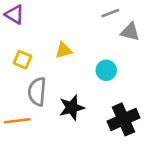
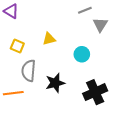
gray triangle: (130, 32) -> (100, 25), turned 49

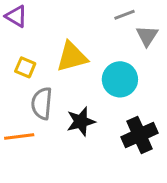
yellow triangle: (49, 39) -> (72, 57), size x1.6
cyan circle: (82, 54) -> (120, 79), size x1.5

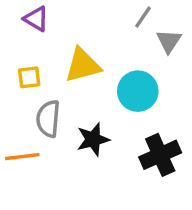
gray line: (124, 15) -> (143, 17), turned -35
purple triangle: (16, 16) -> (36, 19), moved
yellow square: (25, 67) -> (29, 77), turned -30

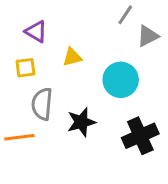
purple triangle: (36, 19) -> (36, 31), moved
gray triangle: (169, 41) -> (148, 36), turned 30
yellow triangle: (83, 65) -> (72, 57), size x0.6

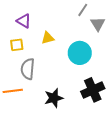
gray triangle: (148, 36) -> (98, 24), turned -35
black star: (81, 122) -> (54, 98), moved

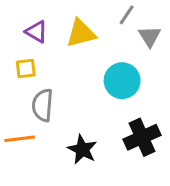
yellow triangle: (48, 38) -> (81, 33), moved, size x1.5
black star: (54, 98) -> (82, 149), turned -30

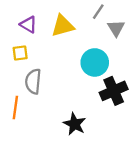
black cross: (142, 137) -> (114, 91), moved
orange line: (20, 139) -> (15, 107), turned -75
black star: (82, 149) -> (75, 124), moved

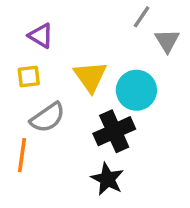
yellow triangle: (63, 26) -> (90, 77), moved, turned -50
gray semicircle: (33, 81) -> (48, 118), turned -130
black cross: (114, 91) -> (114, 131), moved

